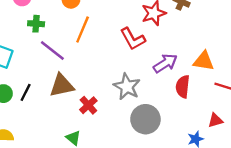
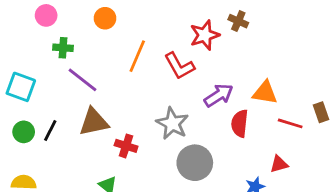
orange line: (83, 30) -> (137, 56), moved
red cross: (88, 105) -> (126, 146), turned -30

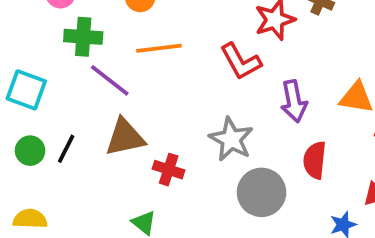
green cross: (63, 48) -> (83, 37), size x1.4
orange line: (137, 56) -> (159, 48), moved, turned 60
purple arrow: (219, 95) -> (294, 101), turned 112
red semicircle: (240, 123) -> (315, 160), moved

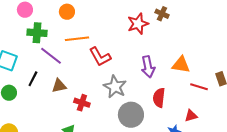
red L-shape: (241, 61) -> (100, 57), moved
brown triangle: (125, 137) -> (59, 86), size x0.7
black line: (66, 149) -> (33, 79), moved

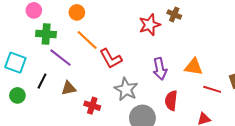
orange line: (77, 39) -> (87, 40), turned 50

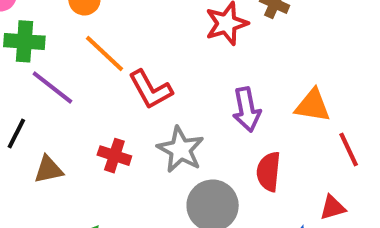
brown triangle: (69, 88) -> (48, 170), moved
red line: (212, 89) -> (349, 150), turned 48
red cross: (92, 106) -> (114, 156), moved

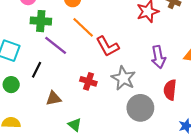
brown triangle: (48, 170) -> (54, 98), moved

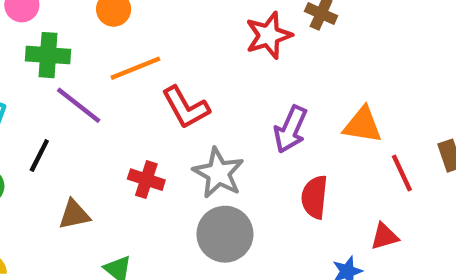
orange line: (83, 27) -> (135, 68), turned -65
purple arrow: (158, 57) -> (290, 129), turned 35
gray circle: (140, 108) -> (225, 234), moved

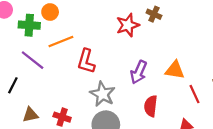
green cross: (48, 55) -> (29, 25), moved
red L-shape: (186, 107) -> (86, 61), turned 45
red cross: (146, 180) -> (62, 117), moved

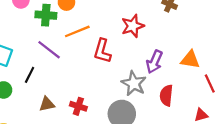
red star: (128, 25) -> (133, 26), moved
gray star: (103, 94) -> (134, 83), moved

